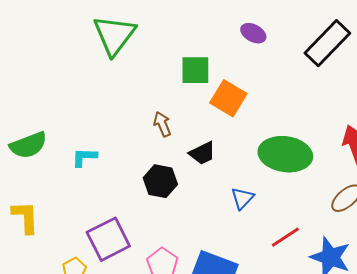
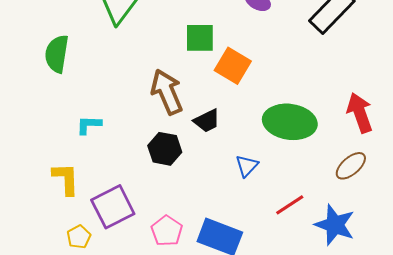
brown arrow: (162, 124) -> (167, 92), size x1.8
green semicircle: (28, 145) -> (57, 54), moved, turned 120
yellow L-shape: (25, 217) -> (66, 179), moved

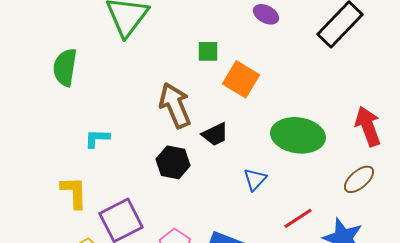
green square: (200, 38) -> (208, 51), size x0.7

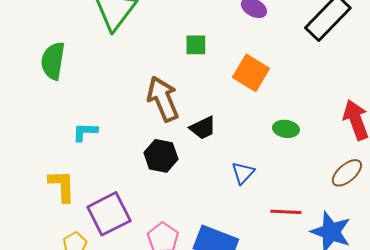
orange square: (241, 79) -> (251, 73), moved
green ellipse: (298, 135) -> (286, 129), size x0.5
red line: (298, 218) -> (286, 212), turned 36

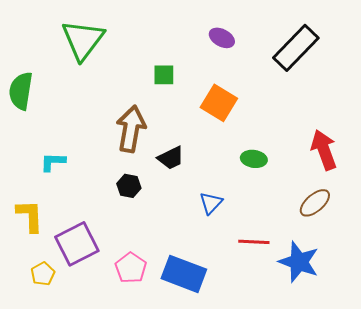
brown arrow: (163, 99) -> (131, 129), turned 33
black hexagon: (161, 156) -> (129, 186), size x0.7

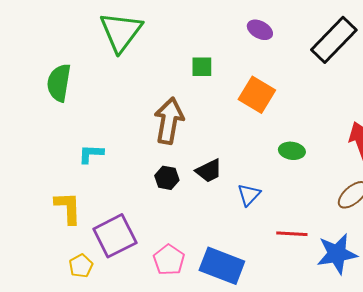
black trapezoid: (171, 158) -> (209, 171), moved
blue star: (299, 262) -> (337, 254), turned -30

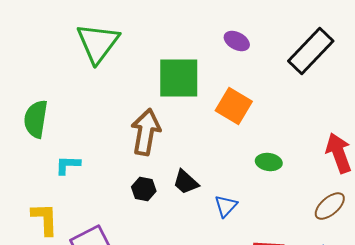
green square: (202, 67) -> (179, 78), size x2.0
green semicircle: (59, 83) -> (36, 119), moved
black trapezoid: (209, 171) -> (186, 182), turned 68

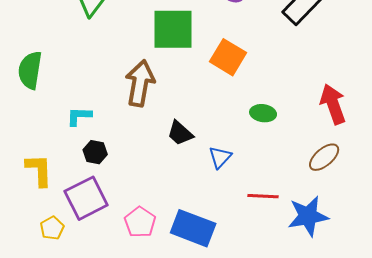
cyan L-shape: (68, 165) -> (79, 116), moved
black hexagon: (144, 189) -> (95, 152), moved

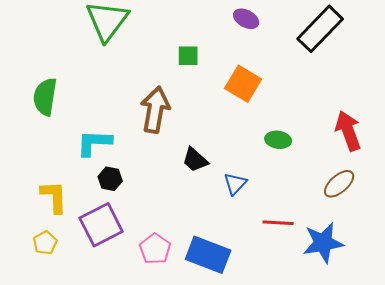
green square: (173, 29) -> (188, 56), size x0.5
cyan L-shape: (79, 116) -> (94, 143), size x1.4
yellow pentagon: (52, 228) -> (45, 243), moved

